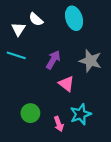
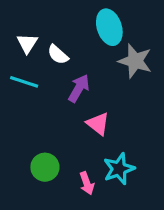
white semicircle: (36, 19) -> (58, 55), moved
gray star: (90, 61) -> (135, 61), moved

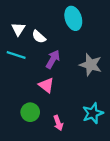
gray star: (135, 61) -> (91, 65), moved
pink triangle: (98, 124) -> (46, 85), moved
cyan star: (119, 169) -> (93, 113), moved

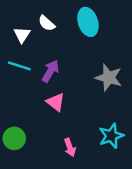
white semicircle: (39, 37) -> (47, 23), moved
purple arrow: (53, 59) -> (50, 71), moved
green circle: (30, 112) -> (14, 138), moved

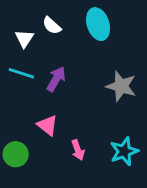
pink triangle: (56, 102) -> (47, 125), moved
pink arrow: (70, 147) -> (78, 150), moved

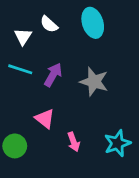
gray star: (121, 86) -> (94, 82), moved

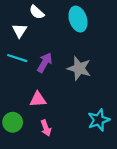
white semicircle: (49, 24) -> (37, 12), moved
pink triangle: (45, 119) -> (38, 99), turned -42
pink arrow: (74, 142) -> (46, 128), moved

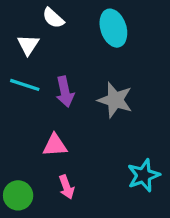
purple arrow: (45, 63) -> (65, 92), turned 138
green circle: (13, 122) -> (18, 195), moved

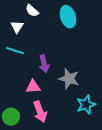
purple arrow: (65, 92) -> (44, 64), moved
gray star: (115, 100) -> (69, 79), moved
pink arrow: (67, 187) -> (40, 112), size x1.5

